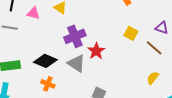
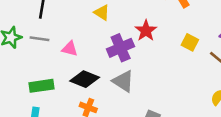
pink triangle: (33, 13) -> (70, 49), moved
red star: (96, 51) -> (146, 31), moved

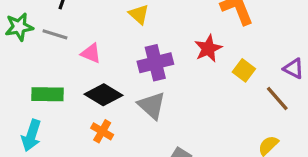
red star: (146, 31) -> (208, 48), moved

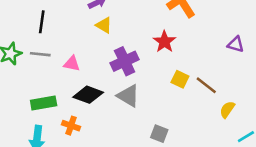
yellow square: (244, 70) -> (180, 79), moved
brown line: (277, 98) -> (206, 85), moved
orange cross: (102, 131) -> (71, 126), moved

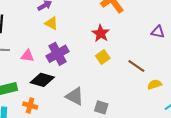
purple cross: (125, 61) -> (58, 54), moved
yellow square: (180, 79) -> (103, 57), moved, turned 32
gray triangle: (128, 96) -> (75, 96), moved
yellow semicircle: (227, 109) -> (155, 84), turned 40

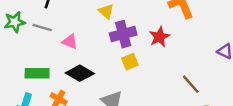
purple cross: (58, 54) -> (123, 34), moved
yellow square: (103, 57) -> (130, 62), moved

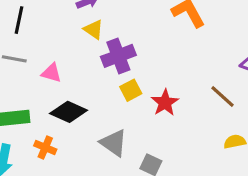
red star: (159, 37) -> (165, 103), moved
brown line: (191, 84) -> (222, 97), moved

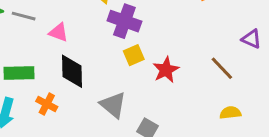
purple cross: (118, 56) -> (124, 21), turned 36
black diamond: (69, 112) -> (72, 71), turned 60

